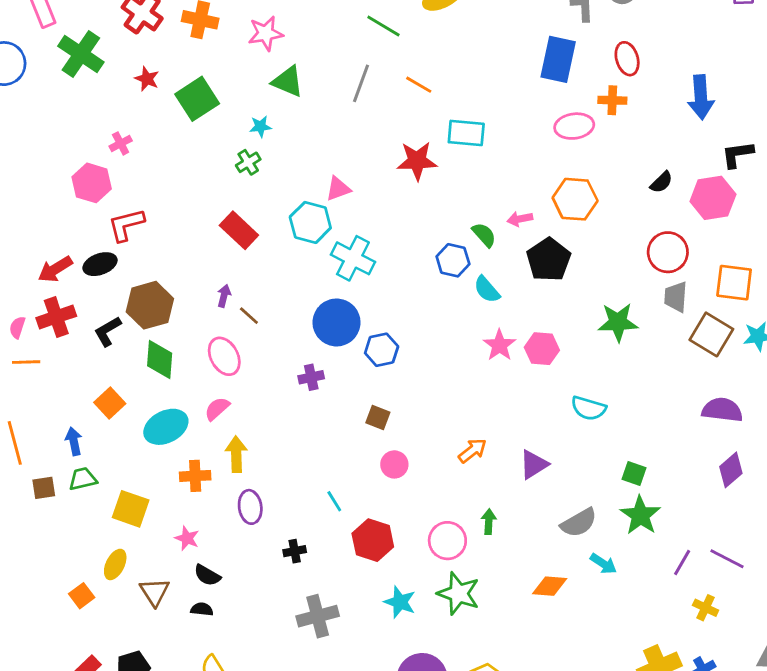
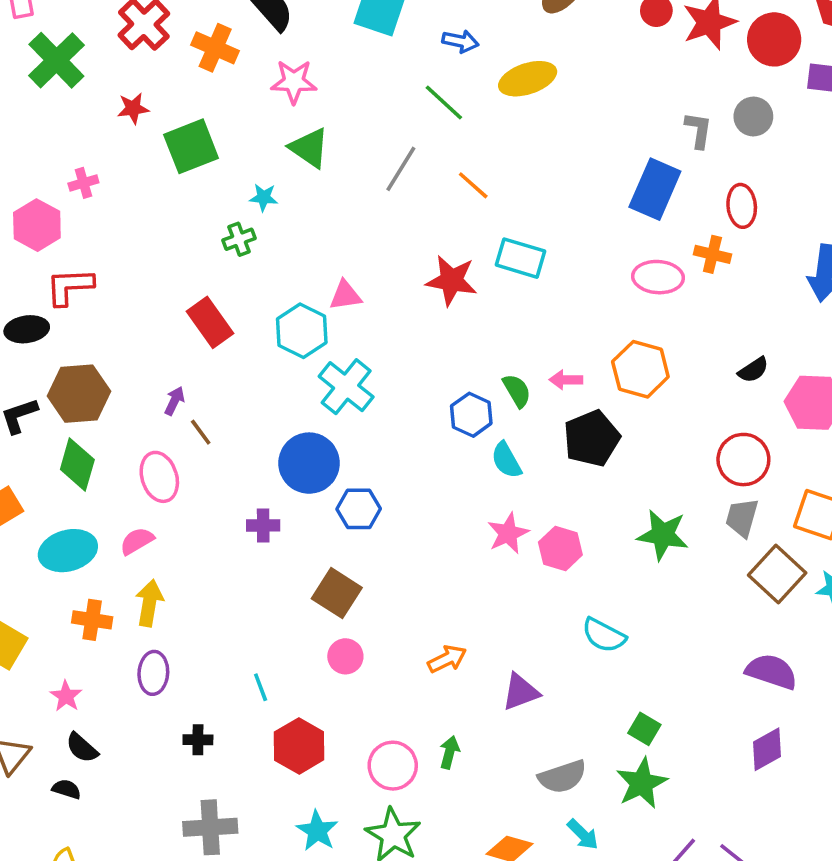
red star: (147, 79) -> (133, 108), turned 30
brown square: (378, 417) -> (337, 593), size x1.5

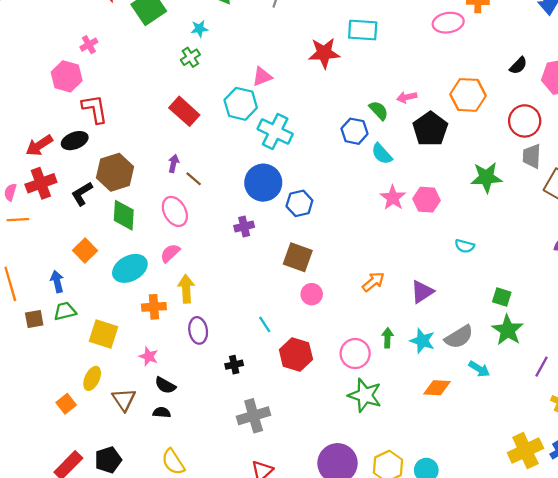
red L-shape: (70, 287) -> (95, 109), turned 96
orange hexagon: (640, 369) -> (468, 95), moved
cyan semicircle: (604, 635) -> (465, 246), size x0.7
cyan star: (317, 831) -> (422, 341), moved

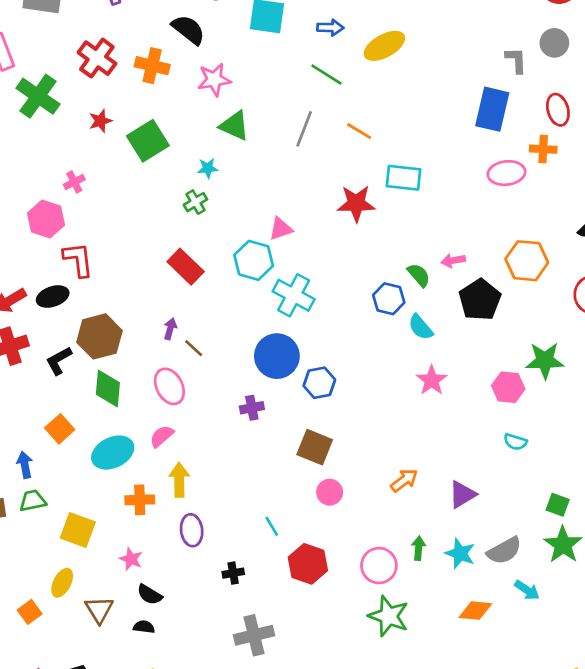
pink hexagon: (427, 200) -> (508, 387), moved

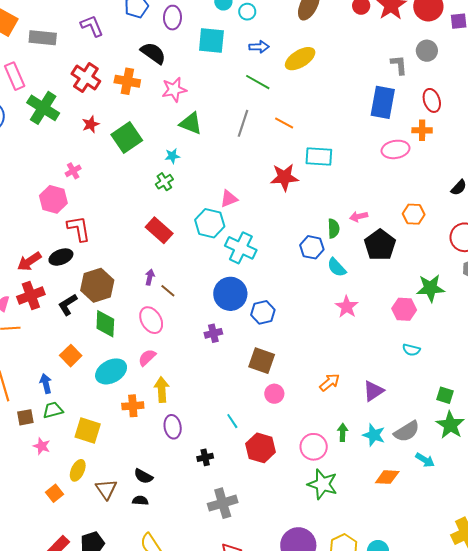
orange hexagon: (527, 261) -> (414, 214), size x0.7
green semicircle: (419, 275) -> (334, 229), turned 42
pink star: (131, 559) -> (42, 446), moved

